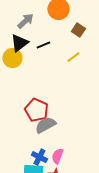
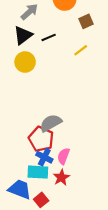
brown square: (78, 30) -> (86, 21), turned 32
yellow circle: (12, 58) -> (25, 62), moved
red pentagon: (36, 110) -> (41, 139), moved

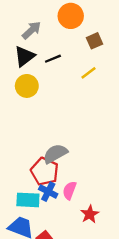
cyan rectangle: (38, 172) -> (28, 200), moved
red star: (61, 177) -> (90, 214), moved

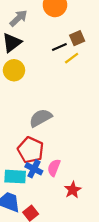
brown square: (94, 41) -> (77, 38), moved
black line: (53, 59) -> (59, 47), moved
gray semicircle: (55, 154) -> (41, 118), moved

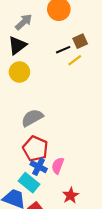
gray semicircle: (41, 118) -> (32, 118), moved
cyan rectangle: (15, 177) -> (29, 183), moved, turned 36
red star: (73, 190) -> (71, 195), moved

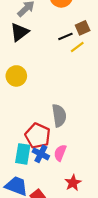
yellow circle: (19, 72) -> (16, 76), moved
gray semicircle: (32, 118) -> (59, 115), moved, turned 110
cyan rectangle: (29, 183) -> (23, 154), moved, turned 60

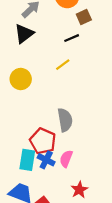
brown square: (83, 28) -> (84, 17), moved
yellow line: (77, 47) -> (63, 65), moved

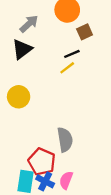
yellow line: (63, 65) -> (67, 68), moved

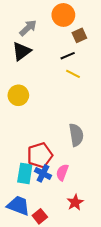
yellow line: (67, 68) -> (73, 74), moved, turned 64
gray semicircle: (65, 140) -> (76, 135), moved
red pentagon: (42, 162) -> (40, 155), turned 30

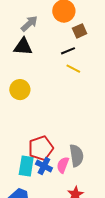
black triangle: (22, 51) -> (23, 47), turned 42
gray semicircle: (76, 135) -> (76, 156), moved

